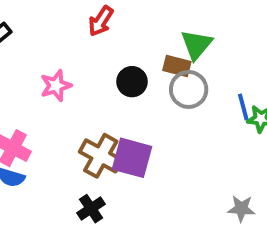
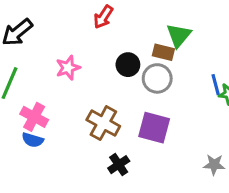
gray circle: (189, 89) -> (157, 78), moved
purple square: (132, 158) -> (154, 128), moved
black cross: (91, 209) -> (119, 165), moved

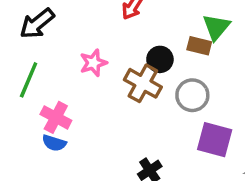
gray circle: (157, 78) -> (192, 95), moved
brown cross: (103, 123) -> (143, 83), moved
purple square: (154, 128) -> (215, 140), moved

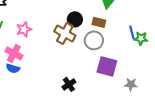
brown rectangle: (199, 46) -> (99, 22), moved
pink star: (93, 63) -> (24, 29), moved

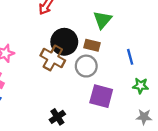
black circle: (75, 19) -> (64, 42), size x1.5
green star: (141, 38) -> (141, 86), moved
gray star: (131, 84) -> (144, 117), moved

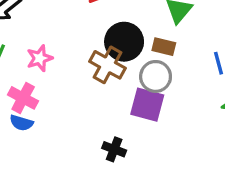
purple square: (101, 96) -> (147, 105), moved
black cross: (57, 117) -> (114, 149), turned -35

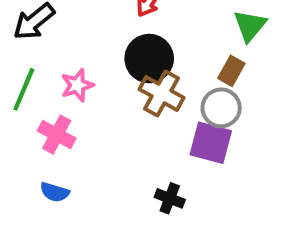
black circle: (124, 42) -> (149, 59), moved
brown rectangle: (164, 47) -> (231, 71), turned -75
blue semicircle: (21, 123) -> (55, 192), moved

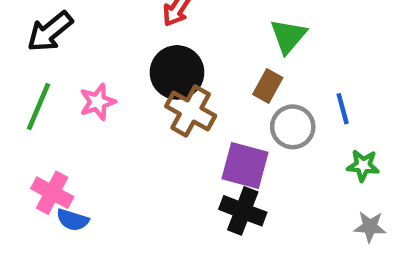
gray circle: (221, 108) -> (293, 127), moved
pink cross: (57, 135) -> (52, 193), moved
black cross: (170, 198) -> (243, 211), moved, size x1.4

